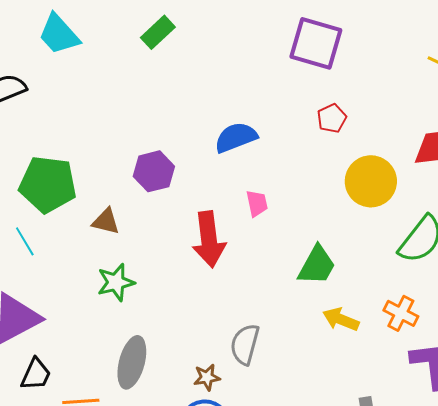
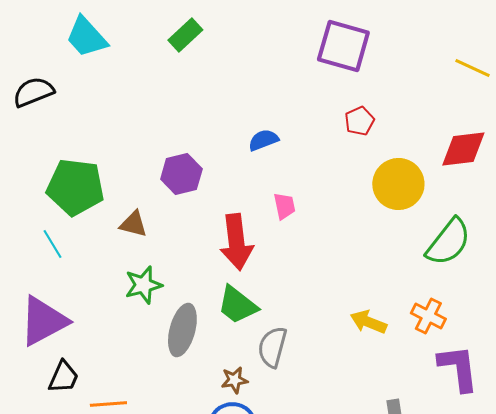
blue semicircle: (236, 137) -> (263, 140), size x0.7
green trapezoid: (317, 265) -> (237, 305), moved, turned 99
gray ellipse: (132, 362) -> (182, 330), moved

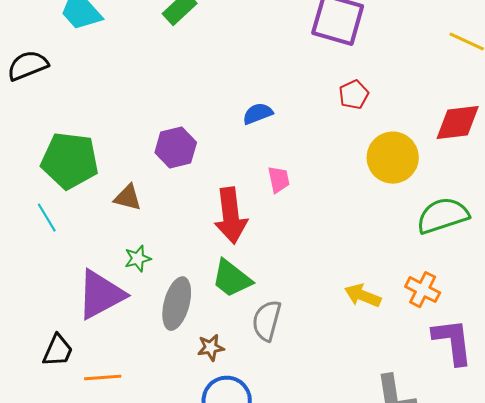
green semicircle: (448, 242) -> (443, 216), turned -146
green star: (143, 285) -> (138, 259), size x0.7
purple triangle: (43, 321) -> (101, 295), moved
brown star: (234, 380) -> (211, 348), moved

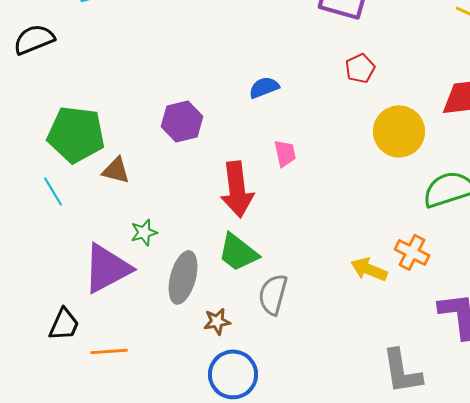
brown triangle: (128, 198) -> (116, 170), moved
orange cross: (423, 290) -> (412, 252), moved

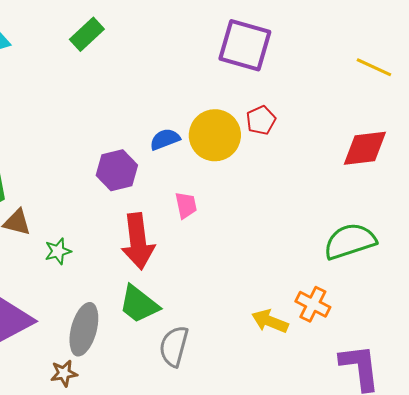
purple hexagon: (182, 121) -> (117, 170), moved
yellow circle: (399, 131) -> (215, 135), moved
green star: (144, 232) -> (58, 251), moved
brown star: (217, 321) -> (64, 373), moved

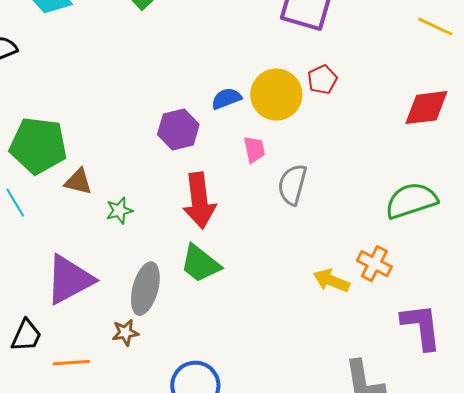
pink trapezoid: (186, 205) -> (254, 150), moved
gray semicircle: (174, 346) -> (292, 185), moved

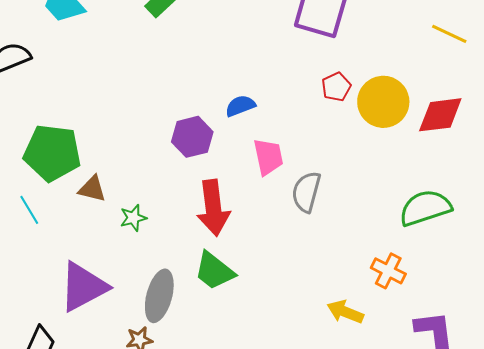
yellow circle: (276, 95) -> (383, 102), moved
pink trapezoid: (254, 150) -> (268, 157), size x1.4
yellow arrow: (331, 281) -> (345, 312), moved

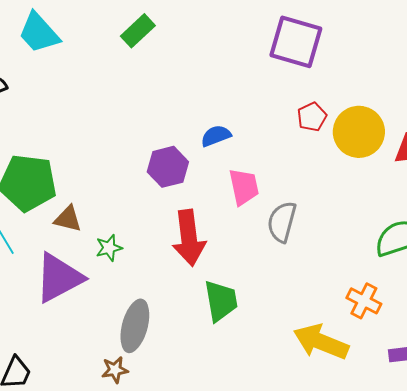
green trapezoid: (214, 271) -> (221, 301), moved, turned -138
purple triangle: (83, 287) -> (59, 278), moved
yellow arrow: (345, 312) -> (321, 342), size x1.5

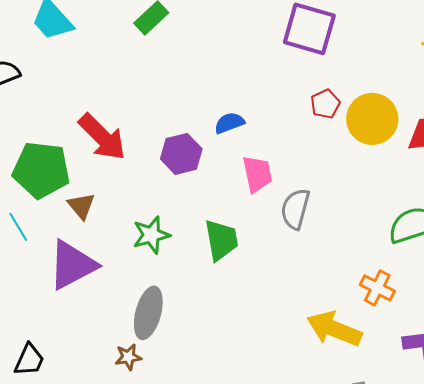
brown triangle: (68, 219) -> (81, 206), turned 36
red arrow: (189, 238) -> (102, 137), moved, turned -38
green star: (109, 248) -> (151, 235), moved, size x1.4
green trapezoid: (221, 301) -> (221, 240), moved

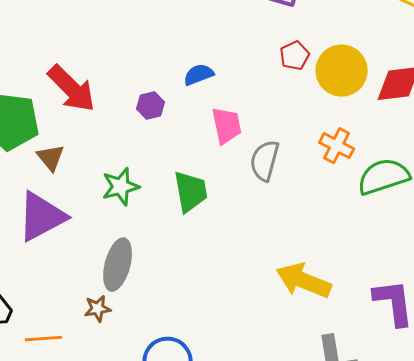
purple hexagon: (181, 154) -> (151, 106), size x0.7
orange cross: (377, 288) -> (337, 146), moved

